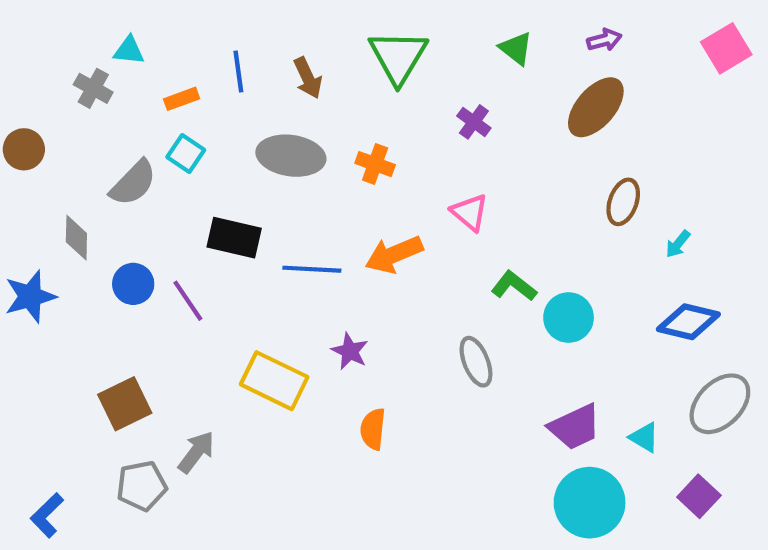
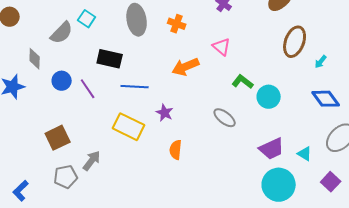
gray ellipse: (291, 156) -> (137, 20), turned 72
brown ellipse: (623, 202) -> (295, 42), size x1.4
blue line: (312, 269) -> (135, 87), moved
blue diamond: (688, 322) -> (326, 99), turned 40
gray ellipse: (476, 362) -> (225, 118), turned -30

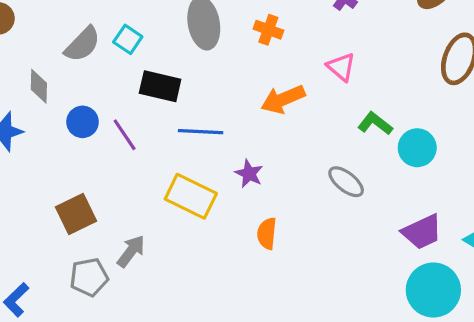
cyan square: (87, 19) -> (128, 39), moved

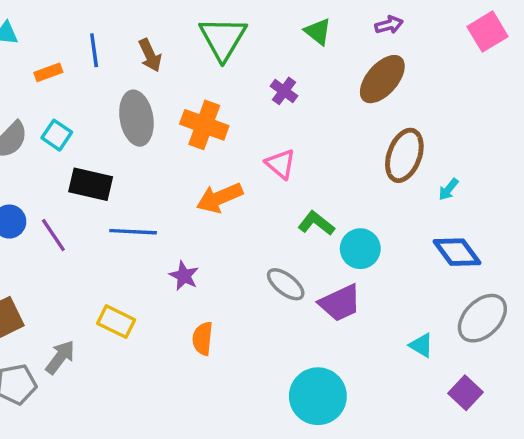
orange cross: (268, 30) -> (204, 125), size x1.5
yellow rectangle: (191, 196) -> (116, 322), moved, size x0.7
purple trapezoid: (422, 232) -> (340, 303), moved
cyan circle: (433, 290) -> (318, 396), moved

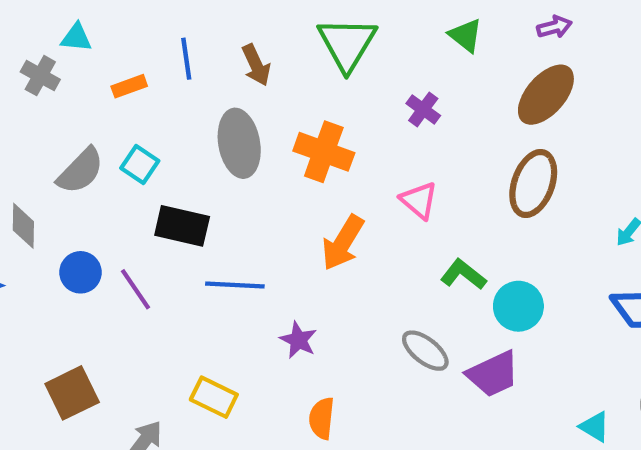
brown ellipse: (404, 155) -> (533, 183), moved
orange arrow: (220, 198) -> (343, 243), turned -36

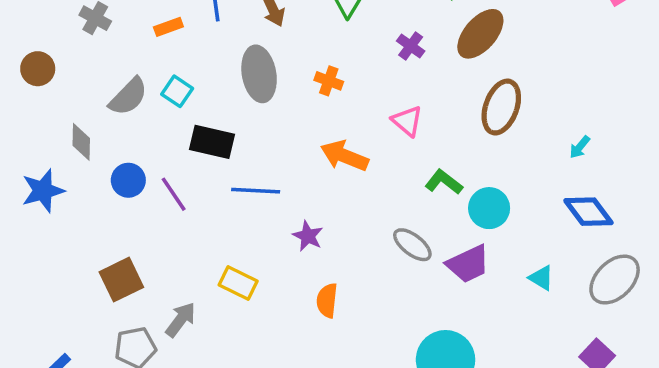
brown ellipse: (546, 95) -> (480, 34), moved
orange cross: (324, 152) -> (329, 81), size x0.6
orange arrow: (343, 243) -> (344, 156), turned 81
cyan triangle: (595, 427) -> (541, 278), moved

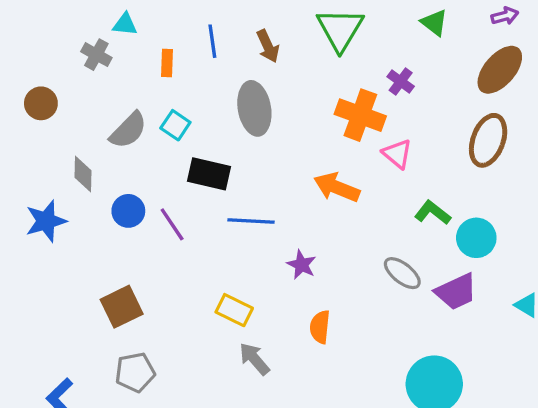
orange rectangle: (168, 27) -> (167, 63), turned -68
brown ellipse: (480, 34) -> (500, 70), moved
orange cross: (329, 81) -> (360, 115), moved, size x1.8
gray arrow: (181, 320) -> (254, 359), moved, turned -78

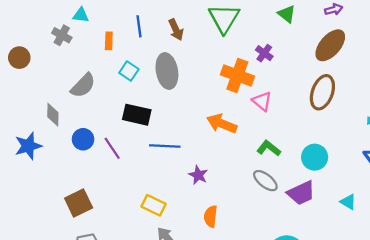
brown circle: (41, 103) -> (19, 58), moved
cyan square: (175, 125) -> (129, 71), moved
green L-shape: (433, 213) -> (269, 148), moved

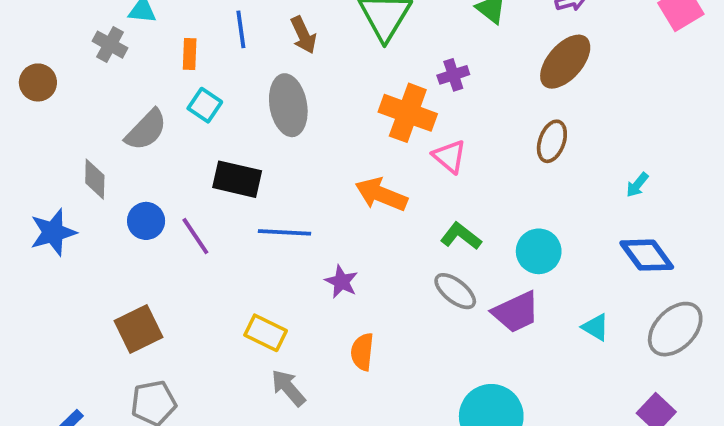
purple cross: (264, 53) -> (453, 75), turned 36
cyan square: (129, 71) -> (205, 105), moved
brown ellipse: (322, 92) -> (552, 141), size x0.7

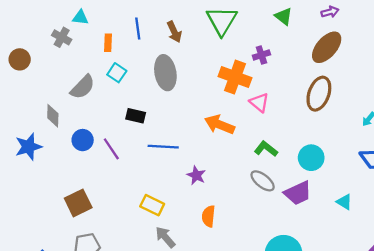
brown ellipse: (552, 141) -> (319, 94), size x1.4
black rectangle: (237, 179) -> (136, 116), size x0.7

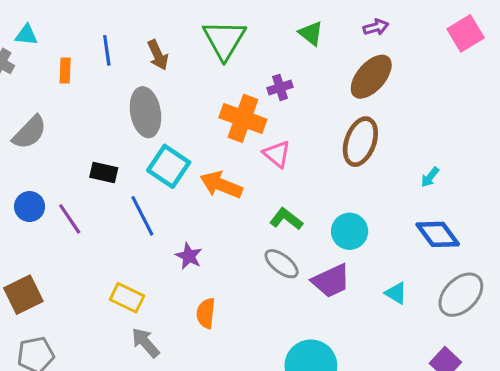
cyan square: (117, 73) -> (169, 166), moved, size x1.5
blue line: (163, 147) -> (142, 216), turned 60

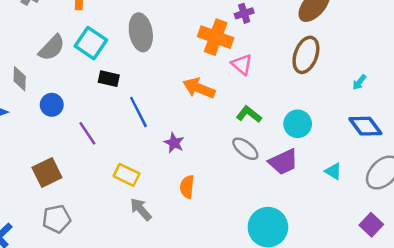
cyan square: (169, 166) -> (91, 43), moved
purple line: (70, 219) -> (87, 133), moved

